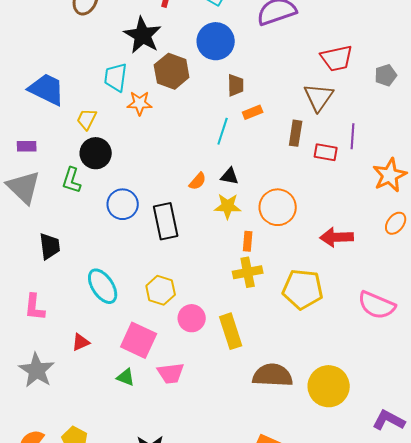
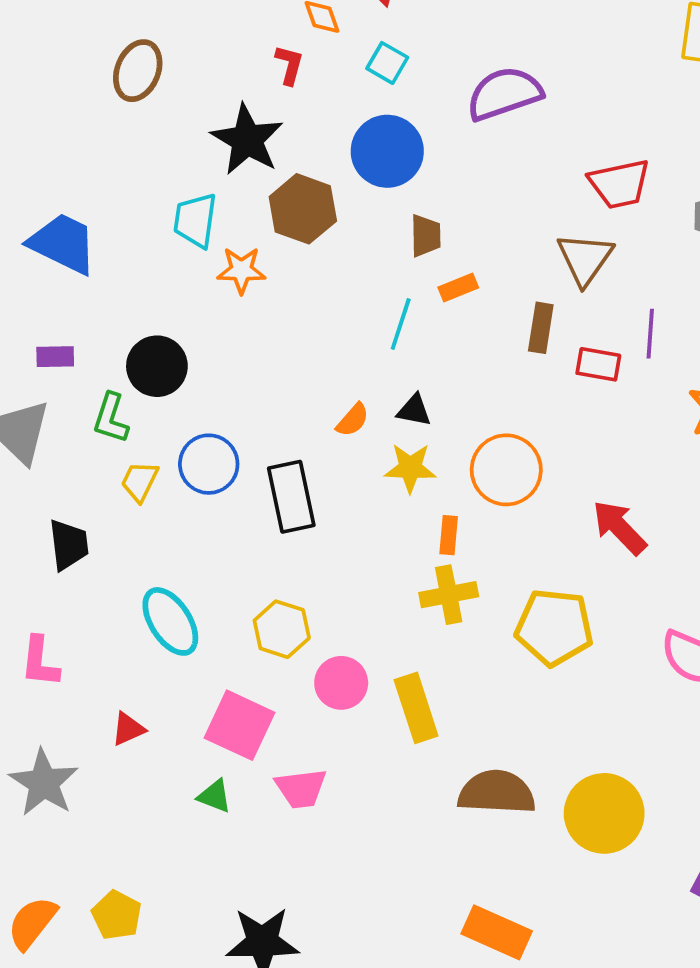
yellow trapezoid: (87, 119) -> (140, 481), moved
purple rectangle: (27, 146) -> (55, 357), moved
red arrow: (337, 237) -> (619, 527), turned 48

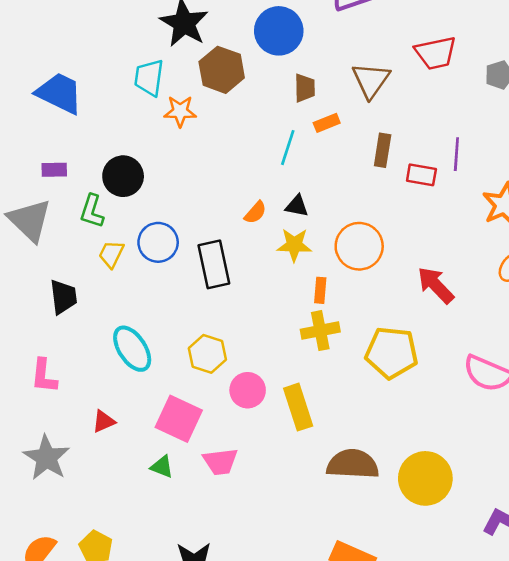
brown triangle: (585, 259) -> (371, 80), moved

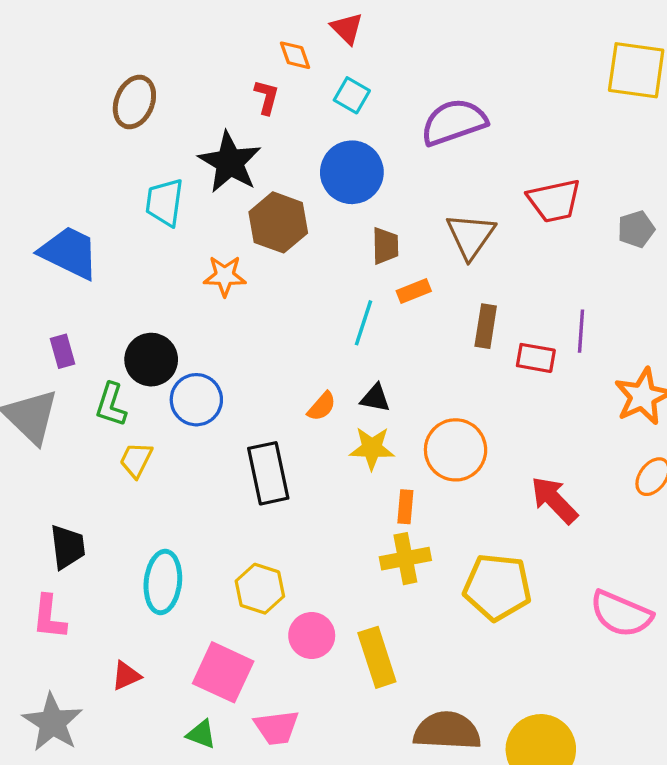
cyan trapezoid: (149, 78) -> (165, 202), moved
purple rectangle: (54, 170) -> (63, 351), turned 75
blue circle: (158, 242) -> (196, 400), moved
black trapezoid: (63, 297) -> (68, 547), moved
cyan ellipse: (132, 349) -> (163, 582), turned 39

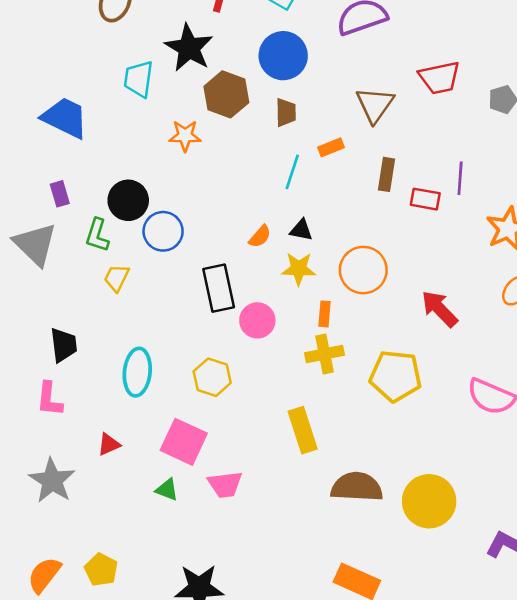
brown trapezoid: (385, 246) -> (286, 112), moved
pink circle: (312, 636) -> (257, 320), moved

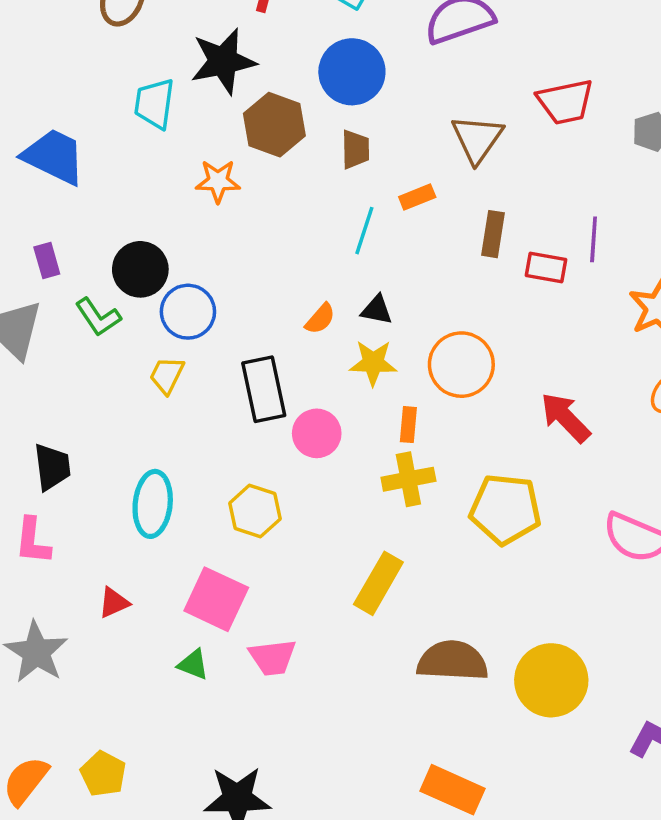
black star: (189, 48) -> (223, 61), turned 30
green L-shape: (97, 235) -> (98, 317), turned -52
yellow trapezoid: (117, 278) -> (167, 375), moved
yellow rectangle: (303, 430) -> (378, 583), turned 48

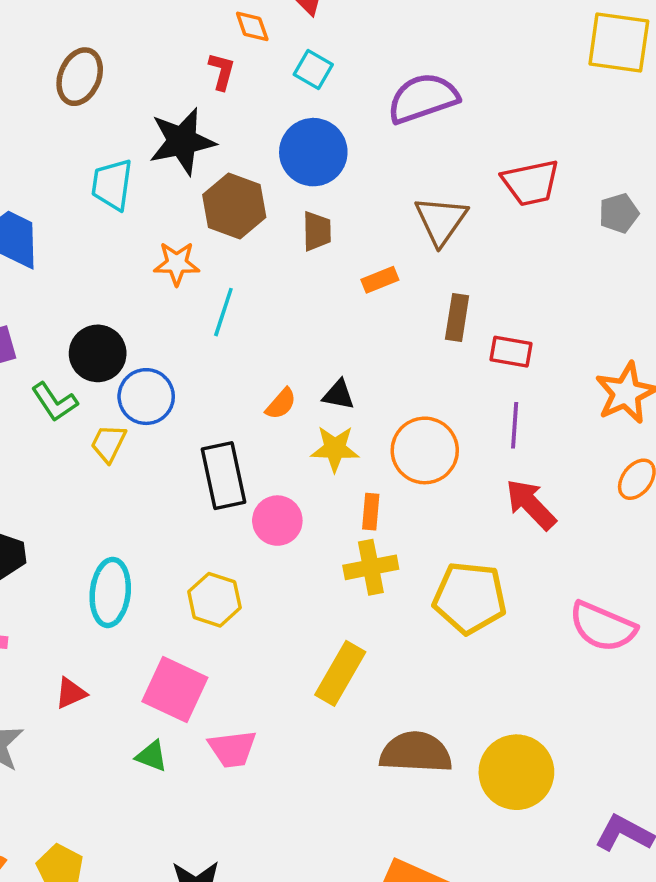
cyan line: (364, 231) -> (223, 312), moved
purple line: (594, 239) -> (515, 425), moved
yellow trapezoid: (167, 375) -> (108, 443), moved

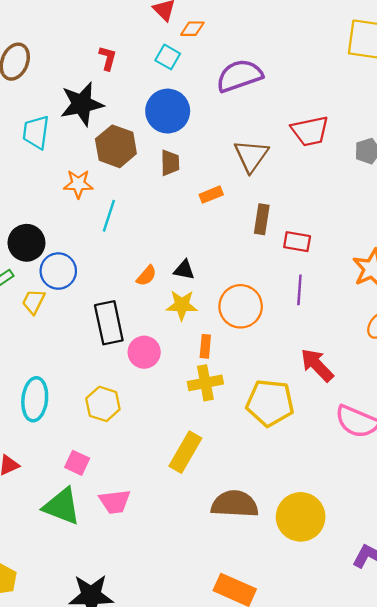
orange diamond: (252, 26) -> (192, 29), moved, turned -70
red arrow: (531, 504) -> (317, 365), moved
pink square: (175, 690) -> (77, 463), size x0.6
green triangle: (152, 756) -> (62, 506), size x1.8

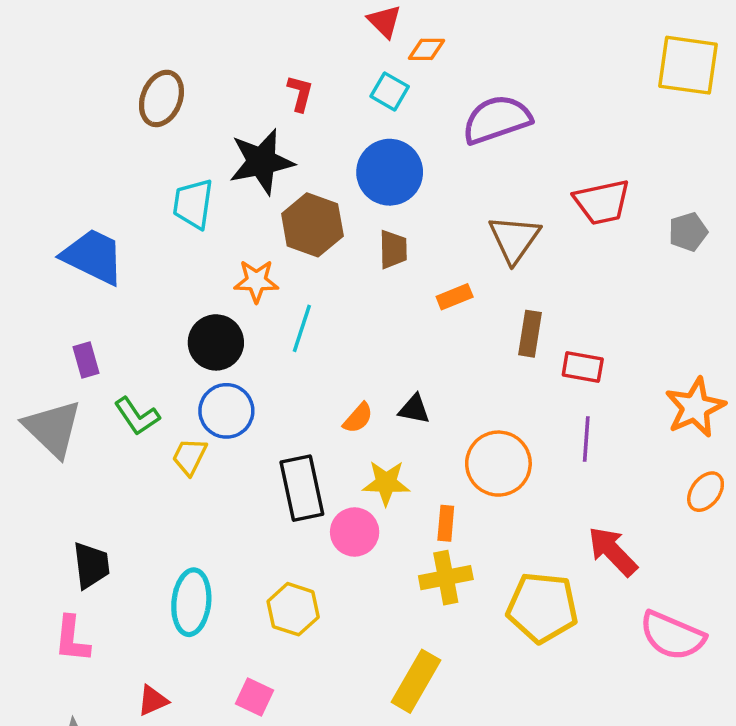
black circle: (26, 243) -> (216, 342), moved
yellow star: (182, 305) -> (386, 483), moved

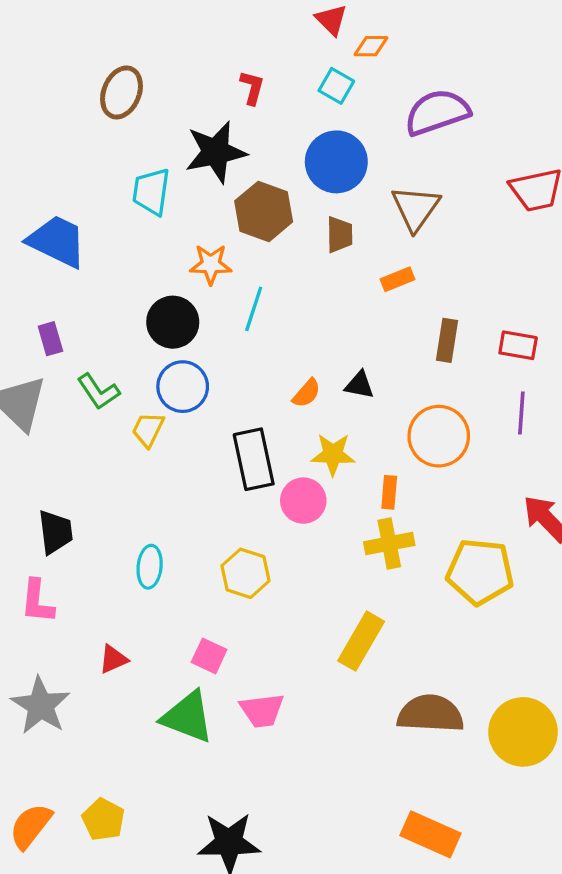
brown triangle: (514, 239) -> (416, 208), moved
brown rectangle: (530, 334) -> (447, 340), moved
cyan ellipse: (191, 602) -> (150, 567), size x0.7

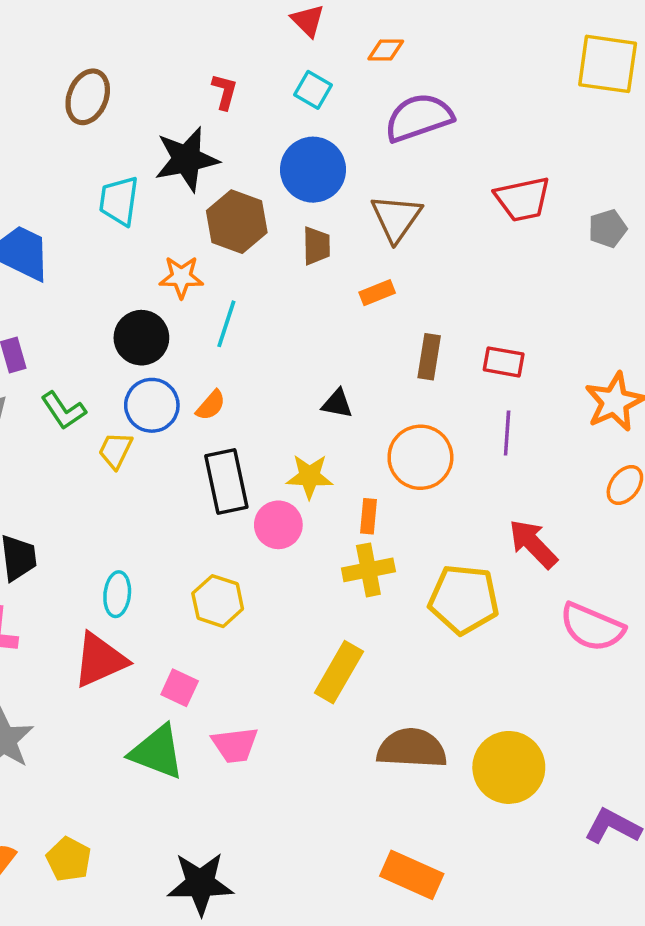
orange diamond: (371, 46) -> (386, 50), moved
orange semicircle: (307, 393) -> (211, 405), moved
red triangle: (113, 659) -> (100, 660), moved, size x1.8

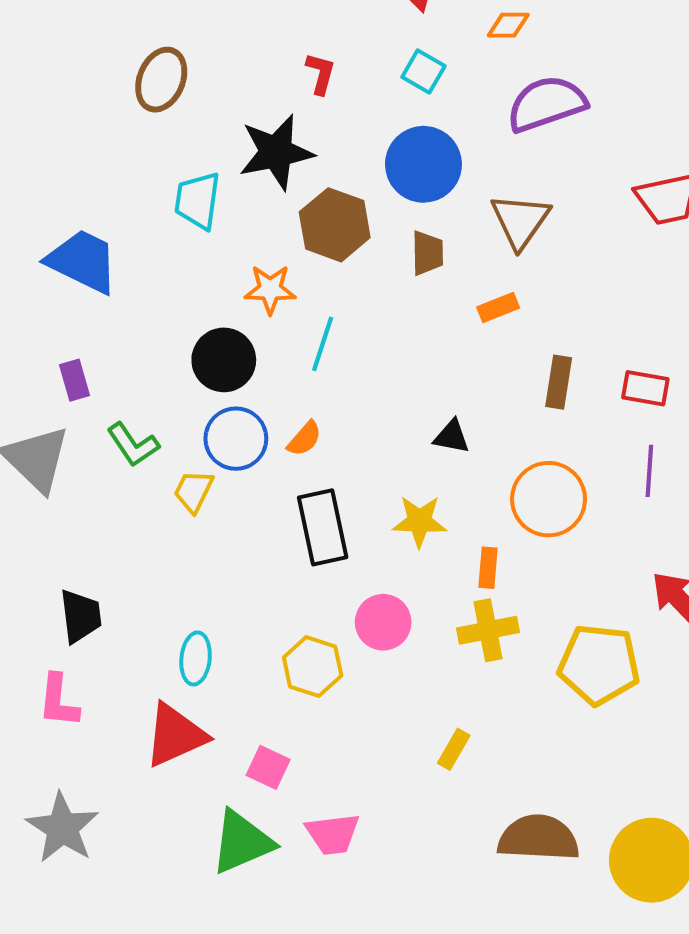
pink circle: (278, 525) -> (383, 622), moved
yellow rectangle: (339, 672) -> (454, 749), size x0.6
green triangle: (157, 752) -> (242, 842), turned -44

